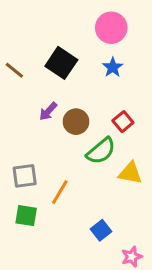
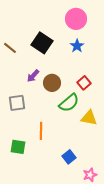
gray square: (25, 176) -> (17, 103), moved
orange line: (60, 192) -> (41, 131), turned -30

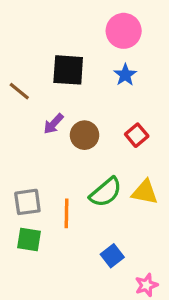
black square: (42, 43) -> (68, 70), turned -30
brown line: (10, 48) -> (19, 91), moved
gray square: (17, 103) -> (27, 202), moved
green semicircle: (69, 103) -> (106, 192), moved

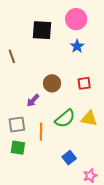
black square: (68, 70) -> (42, 30), moved
brown line: (19, 91) -> (12, 56), turned 32
purple arrow: (54, 124) -> (33, 100), moved
red square: (137, 135) -> (84, 83), turned 32

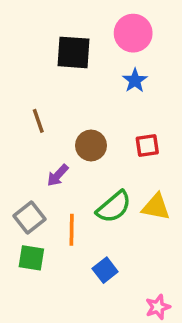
brown line: (12, 56) -> (38, 121), moved
gray square: (17, 125) -> (30, 217), turned -30
blue square: (69, 158) -> (105, 270), moved

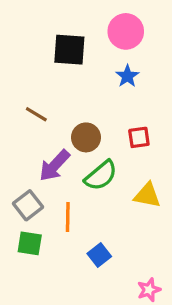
brown line: (38, 121) -> (36, 114), turned -40
purple arrow: (58, 175) -> (55, 166), size x1.5
green semicircle: (114, 207) -> (101, 175), moved

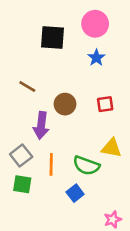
purple arrow: (55, 166) -> (41, 125), turned -36
green semicircle: (101, 175) -> (86, 166), moved, turned 60

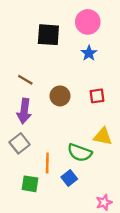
purple arrow: (41, 125) -> (24, 111), moved
orange line: (51, 164) -> (47, 163), moved
green square: (22, 184) -> (30, 184), moved

